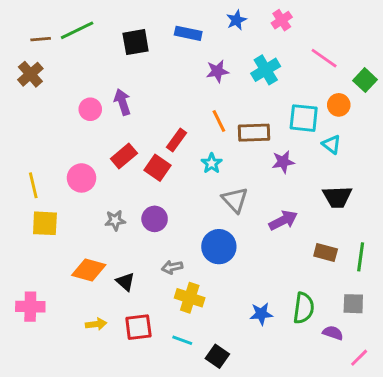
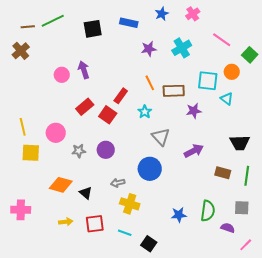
pink circle: (81, 178) -> (56, 133), moved
black trapezoid: (337, 197) -> (240, 143), moved

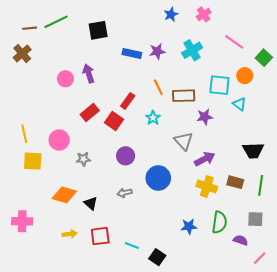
blue rectangle: (129, 23) -> (132, 53), moved
gray triangle: (161, 137) -> (184, 141), moved
purple circle: (106, 150) -> (126, 156), moved
yellow cross: (130, 204) -> (207, 186), moved

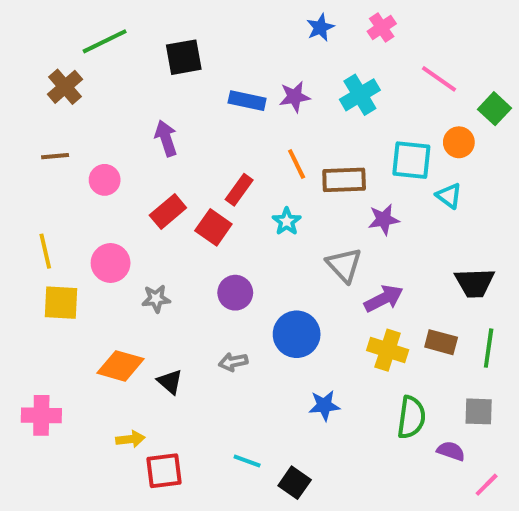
brown line: (30, 28) -> (55, 156), moved
brown cross: (22, 53) -> (65, 87), moved
pink circle: (65, 79) -> (105, 180), moved
blue star: (189, 227) -> (324, 405), moved
red square: (100, 236) -> (164, 471), moved

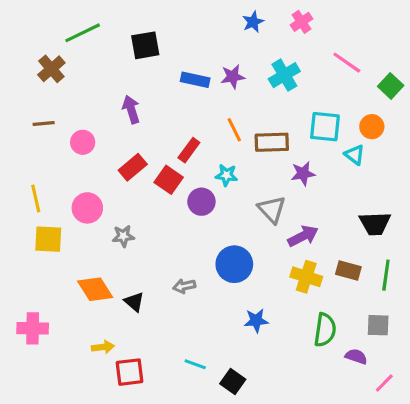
orange circle: (459, 142) -> (372, 127), moved
cyan star: (287, 221) -> (226, 175), turned -30
purple circle: (235, 293) -> (201, 202), moved
orange diamond: (120, 366) -> (95, 289), turned 42

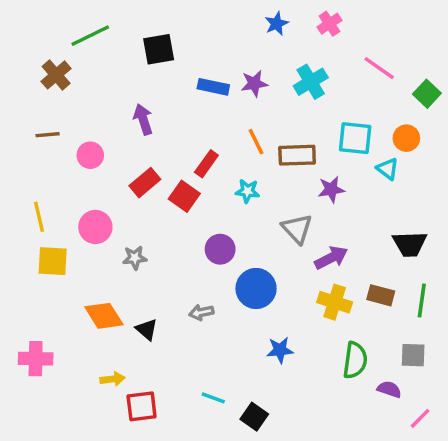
purple circle: (201, 202) -> (220, 249), moved

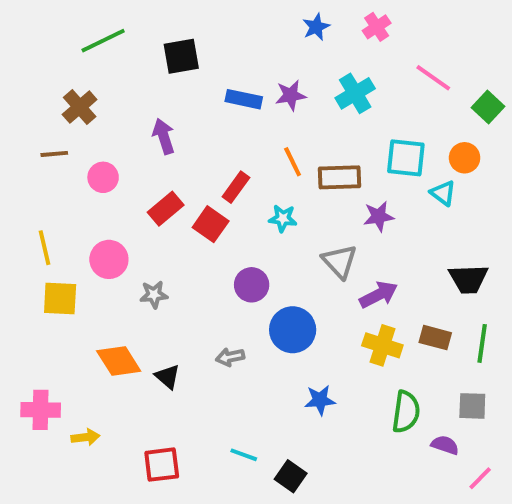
brown cross: (56, 75) -> (80, 107), moved
yellow arrow: (112, 379) -> (85, 437), moved

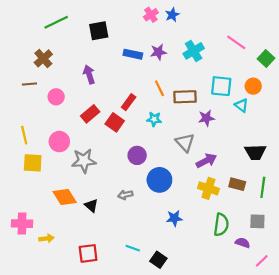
pink cross: (377, 27) -> (151, 15), moved
gray star: (154, 295) -> (84, 161), size x1.6

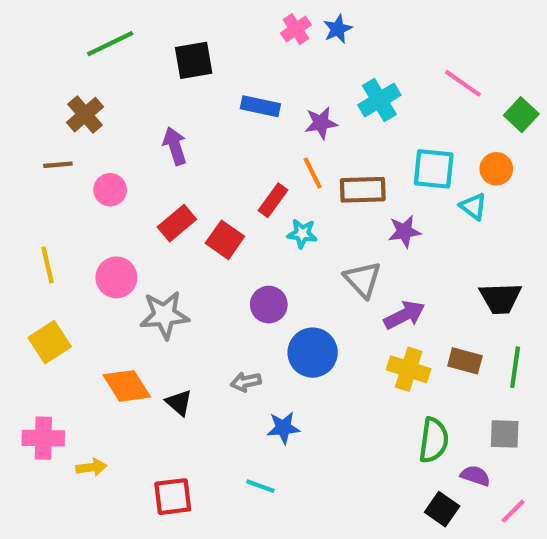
purple star: (158, 52) -> (321, 123), moved
red rectangle: (129, 102) -> (273, 200), moved
yellow square: (33, 163) -> (50, 342), moved, turned -36
blue star: (174, 218) -> (283, 428), moved
black square: (158, 260) -> (442, 509), moved

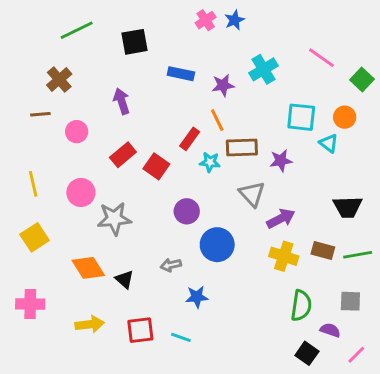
brown rectangle: (363, 190) -> (242, 148), moved
green line: (515, 367) -> (358, 255), turned 72
yellow arrow: (91, 467) -> (90, 324), moved, size x1.4
red square: (173, 497) -> (140, 330), moved

